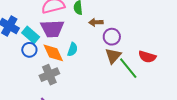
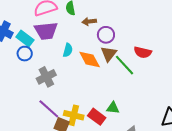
orange diamond: (53, 53) -> (90, 60), moved

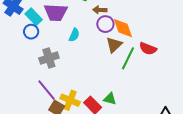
purple circle: (106, 35) -> (105, 24), moved
orange diamond: (90, 60) -> (123, 28), moved
green line: (125, 65) -> (128, 58), turned 60

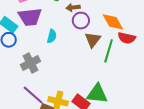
orange diamond: (123, 28) -> (113, 22), moved
green triangle: (110, 99) -> (97, 94), size x1.6

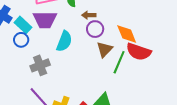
cyan semicircle: (52, 36) -> (64, 41), size x1.5
red semicircle: (127, 38) -> (139, 52), size x1.4

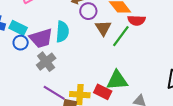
purple trapezoid: (45, 20) -> (41, 38), moved
red semicircle: (139, 52) -> (136, 20), size x0.7
green line: (119, 62) -> (121, 36), turned 30

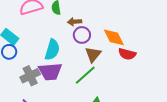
green line: (121, 36) -> (85, 75), moved
purple trapezoid: (41, 38) -> (50, 72), moved

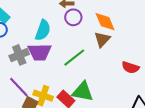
brown triangle: (93, 54) -> (102, 39), moved
red semicircle: (127, 54) -> (130, 67), moved

